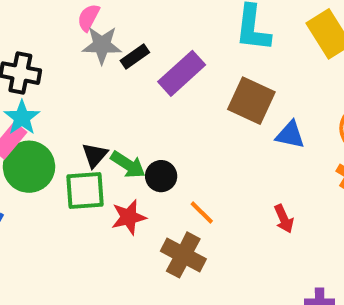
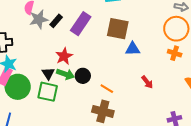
blue triangle: (290, 135) -> (133, 49), moved
green square: (85, 191) -> (48, 92), turned 30
red star: (129, 217) -> (64, 56), moved

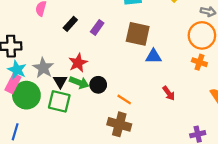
gray star: (39, 19) -> (43, 68), moved, turned -30
purple rectangle: (81, 24) -> (97, 27), size x0.6

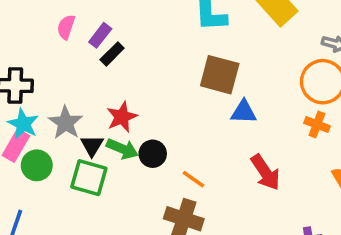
purple rectangle: (97, 27) -> (100, 35), moved
red arrow: (169, 93) -> (265, 172), size x1.5
green circle: (26, 95) -> (37, 165), size x0.7

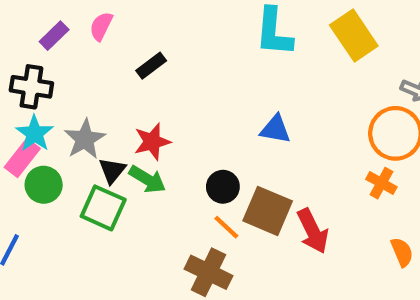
purple rectangle: (100, 35) -> (54, 36), moved
brown square: (220, 75) -> (268, 211), moved
blue triangle: (244, 112) -> (275, 129), moved
black circle: (153, 154) -> (223, 187), moved

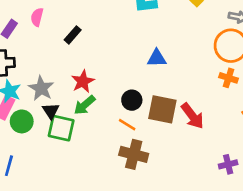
black triangle: (112, 171) -> (51, 111), moved
green arrow: (147, 179) -> (85, 105), turned 120
orange line: (226, 227) -> (127, 125), moved

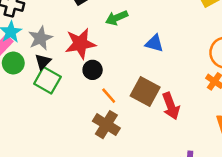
red star: (83, 81) -> (80, 44), size x1.4
black circle: (132, 100) -> (93, 70), moved
green arrow: (85, 105) -> (117, 18), moved

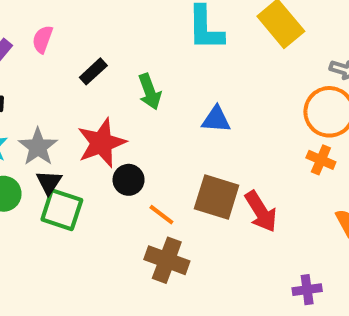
green arrow: (117, 18) -> (150, 92), turned -75

